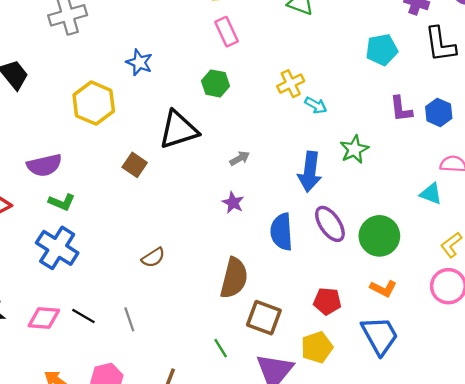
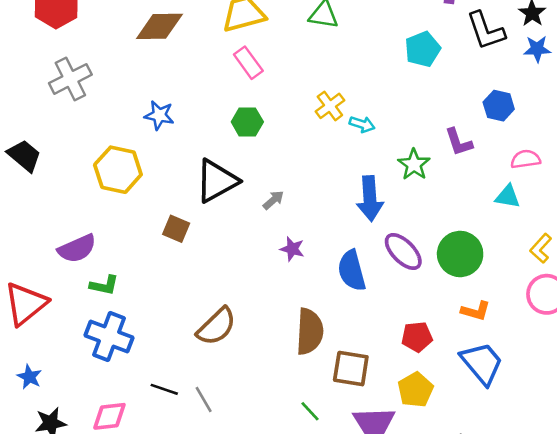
purple L-shape: (401, 109) -> (459, 142), moved
gray arrow: (240, 158) -> (273, 200), moved
brown semicircle: (153, 258) -> (217, 326), size x1.6
black line: (83, 316) -> (164, 389), moved

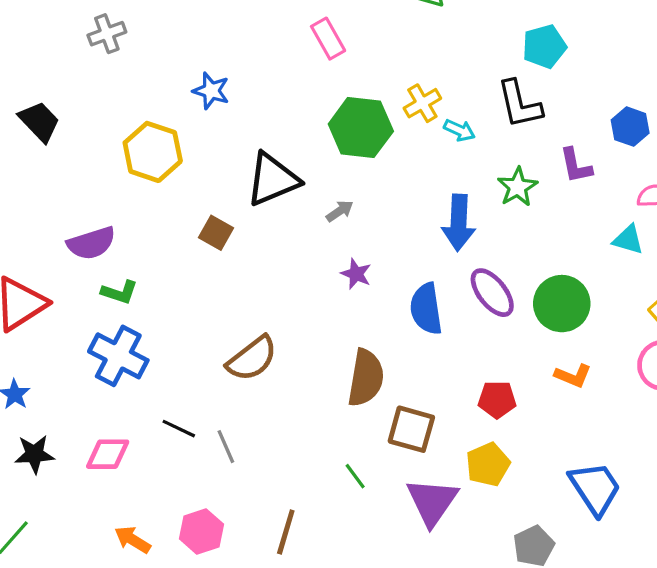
black L-shape: (486, 31) -> (520, 104), moved
gray cross: (70, 79) -> (107, 34), size x0.7
green hexagon: (247, 122) -> (361, 128), moved, size x1.6
blue trapezoid: (482, 363) -> (595, 488), moved

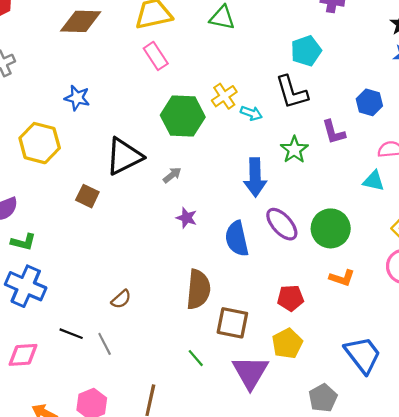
brown semicircle: (252, 359) -> (121, 299), moved, size x0.6

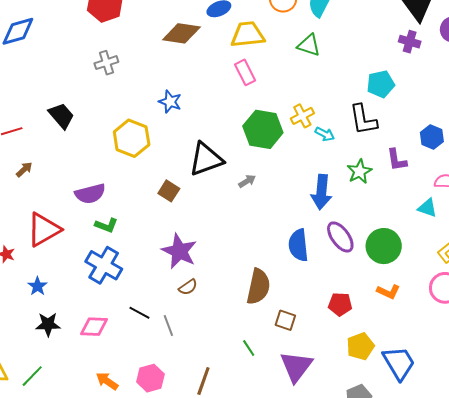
purple star: (187, 218) -> (179, 251), moved, size x1.8
brown square: (232, 323) -> (285, 320), size x0.7
yellow pentagon: (287, 344) -> (360, 346), moved

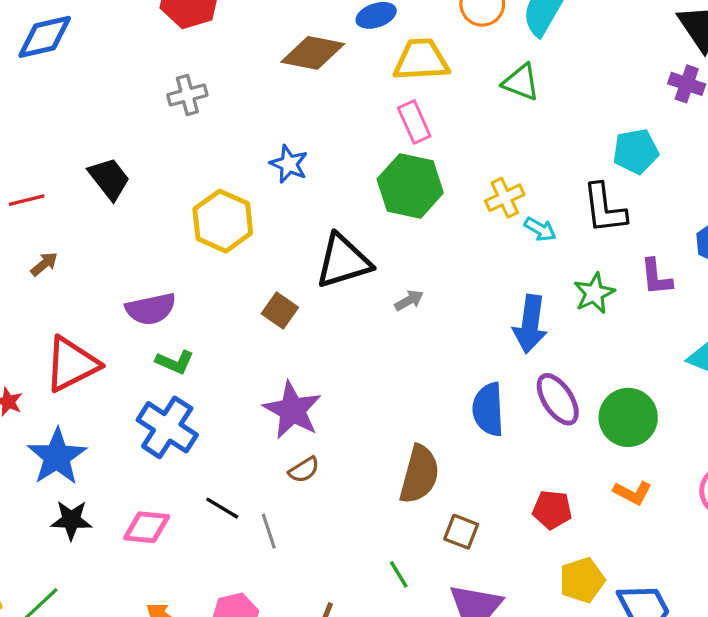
green hexagon: (263, 129) -> (410, 186), moved
blue star: (37, 286) -> (57, 457), size x1.8

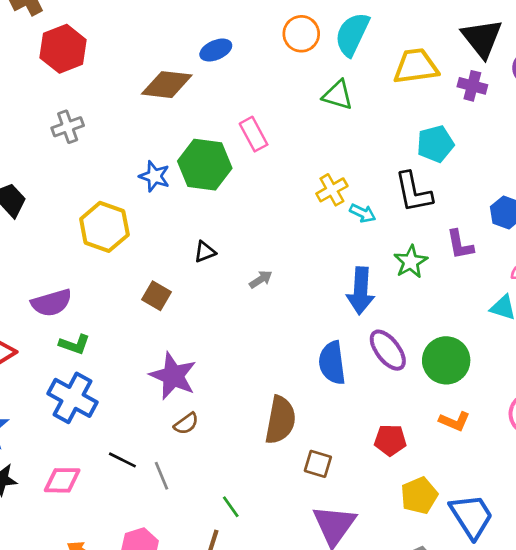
yellow trapezoid: (421, 60) -> (416, 66), moved
green hexagon: (410, 186) -> (205, 165), moved
black triangle: (343, 261) -> (205, 252), size x0.5
green line: (399, 574) -> (231, 507), moved

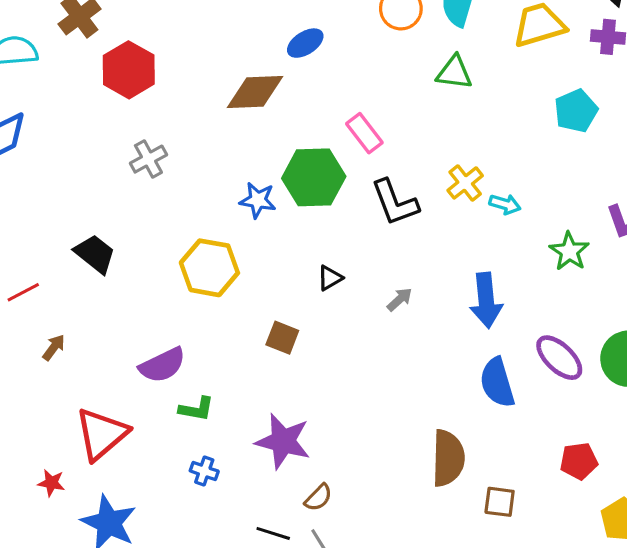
black L-shape: (414, 192) -> (395, 202), moved
blue arrow: (361, 291) -> (486, 300), moved
purple star: (173, 376) -> (283, 441), moved
blue cross: (73, 398) -> (204, 471), size x0.5
brown semicircle: (186, 424) -> (318, 498), moved

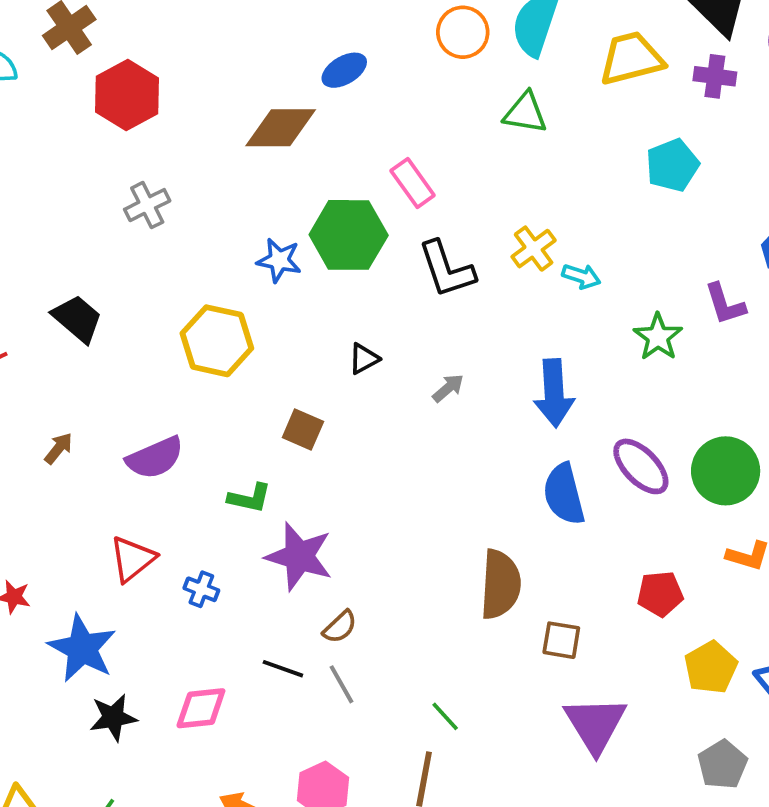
brown arrow: (54, 347) -> (58, 448), moved
green L-shape: (197, 409) -> (250, 498), moved
red triangle: (102, 434) -> (132, 559), moved, size x0.7

